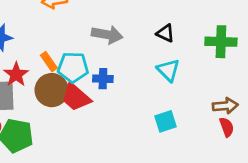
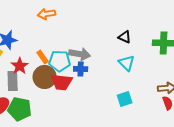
gray arrow: (107, 35) -> (80, 54), moved
red trapezoid: (76, 97) -> (62, 82), turned -35

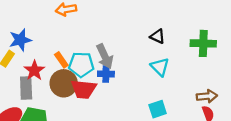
gray arrow: (80, 54) -> (105, 56), turned 55

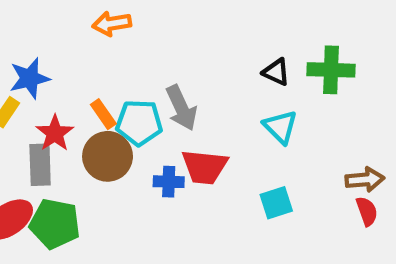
green cross: (203, 43) -> (331, 70), moved
blue cross: (106, 74) -> (169, 182), moved
red trapezoid: (84, 89) -> (205, 167), moved

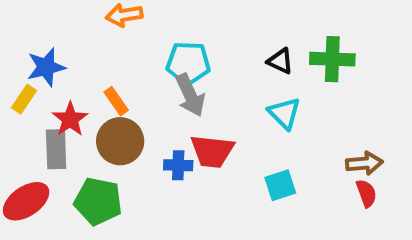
cyan pentagon: (139, 123) -> (188, 63), moved
green pentagon: (55, 224) -> (98, 201), moved

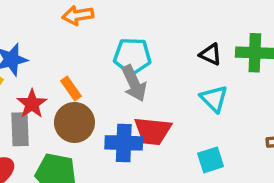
blue cross: (178, 165) -> (124, 143), size x1.5

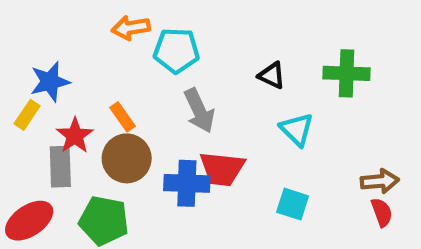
black triangle: (211, 54) -> (272, 75), moved
cyan pentagon: (132, 56) -> (176, 51), moved
cyan square: (211, 160) -> (293, 204), turned 36

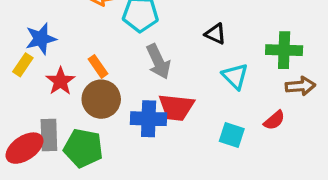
green cross: (347, 73) -> (284, 50), moved
gray rectangle: (60, 167) -> (49, 135), moved
brown arrow: (380, 181) -> (300, 86), moved
red semicircle: (382, 212) -> (274, 120), moved, turned 70

